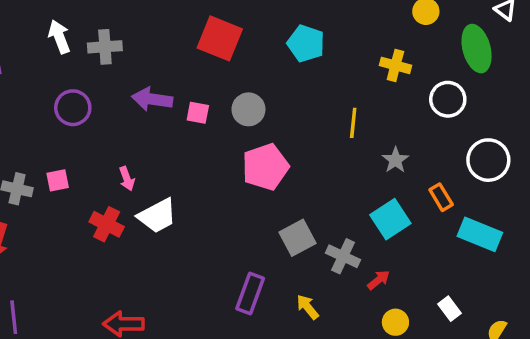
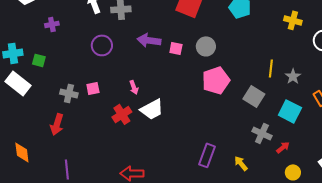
yellow line: (353, 123) -> (271, 68), moved
cyan square: (390, 219) -> (290, 111), turned -30
red cross: (107, 224) -> (122, 114), turned 30
gray square: (297, 238) -> (254, 96), moved, turned -30

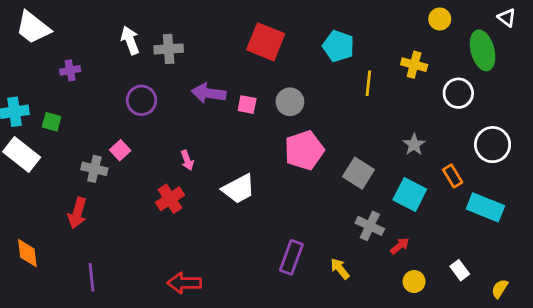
yellow line: (271, 68) -> (368, 83), moved
pink square: (93, 88) -> (120, 150), moved, turned -32
white trapezoid: (152, 109) -> (239, 189), moved

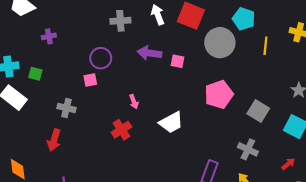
white arrow: (130, 40) -> (158, 15), moved
gray circle: (290, 102) -> (220, 43), moved, size x1.5
pink square: (120, 150) -> (90, 80), moved, turned 32
gray cross: (370, 226) -> (248, 149), moved

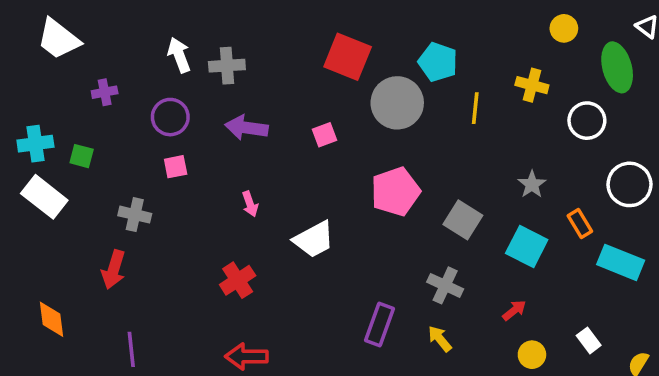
white arrow: (158, 15) -> (179, 55), moved
purple arrow: (149, 53) -> (246, 128), moved
purple circle: (101, 58) -> (170, 117), moved
pink square: (177, 61) -> (324, 135), turned -32
red cross: (121, 130) -> (238, 280), moved

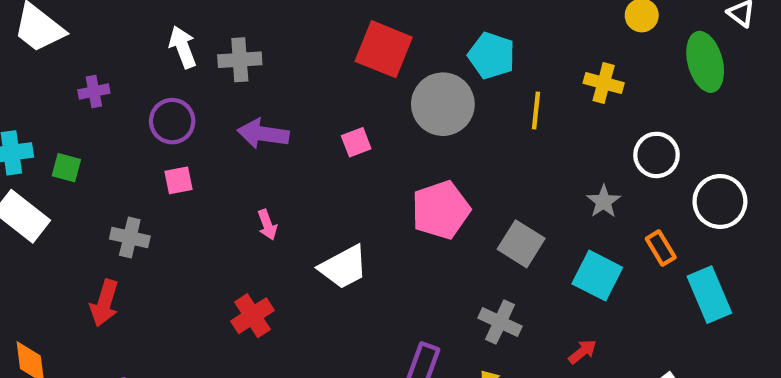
white circle: (587, 121) -> (656, 155), moved
cyan rectangle: (621, 262) -> (709, 295), turned 45

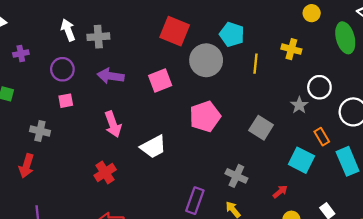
pink square: (356, 142) -> (160, 80), size x1.5
gray star: (604, 201) -> (299, 105), moved
pink arrow: (267, 225) -> (113, 124), size x1.6
gray square: (521, 244) -> (261, 128), moved
cyan square: (597, 276) -> (302, 160), moved

